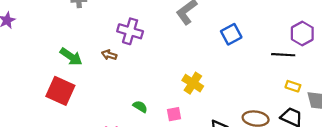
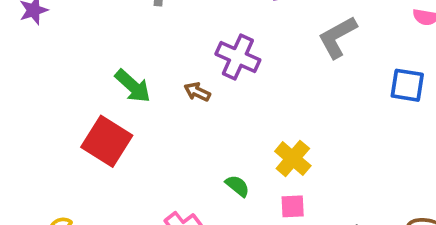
blue square: (231, 34) -> (407, 85), turned 30
yellow cross: (193, 83) -> (293, 158), moved

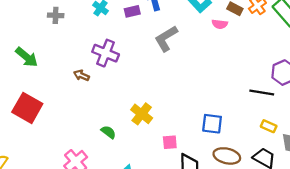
blue square: (407, 85) -> (212, 124), moved
green arrow: (133, 86) -> (27, 57), moved
pink square: (293, 206) -> (170, 142), moved

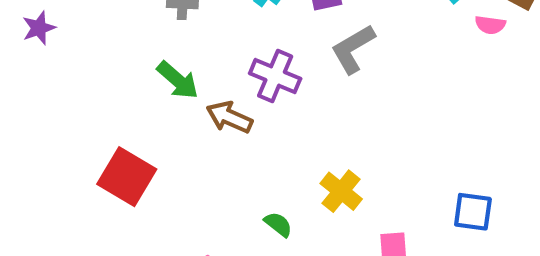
gray L-shape: (166, 38) -> (353, 49), moved
green arrow: (27, 57) -> (178, 80), moved
brown arrow: (82, 75) -> (229, 117), size x1.5

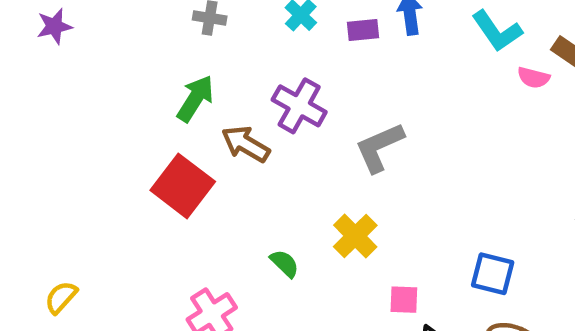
gray L-shape: (353, 49) -> (379, 147), moved
green arrow: (178, 80) -> (195, 98), turned -105
red square: (127, 177) -> (183, 186), moved

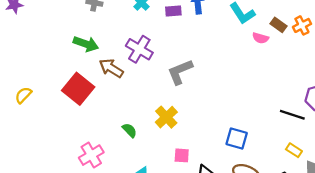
green arrow: (195, 98) -> (86, 44), turned 75
yellow semicircle: (61, 297) -> (23, 95), moved
pink square: (404, 300) -> (182, 155), moved

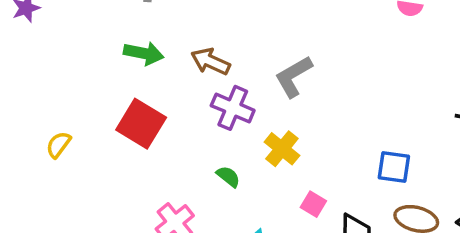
purple cross: (139, 49) -> (233, 108), moved
brown arrow: (111, 68) -> (210, 61), moved
pink square: (182, 155) -> (313, 204), turned 35

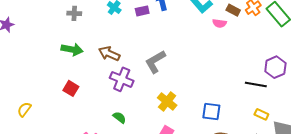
red square: (141, 124) -> (71, 88), size x0.6
yellow semicircle: (58, 145) -> (24, 109), moved
yellow cross: (282, 149) -> (167, 101), moved

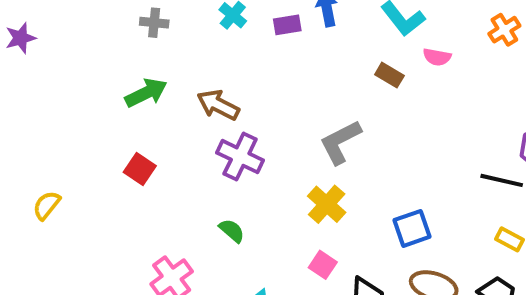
brown rectangle: (233, 10) -> (389, 75), moved
green arrow: (72, 49) -> (146, 93), turned -40
gray L-shape: (155, 62) -> (340, 142), moved
blue square: (211, 112) -> (412, 228), turned -30

